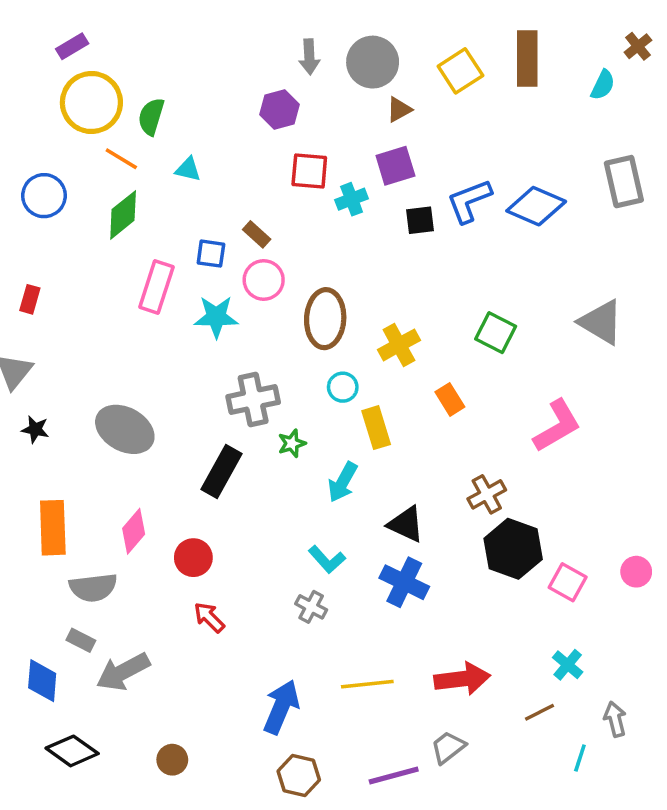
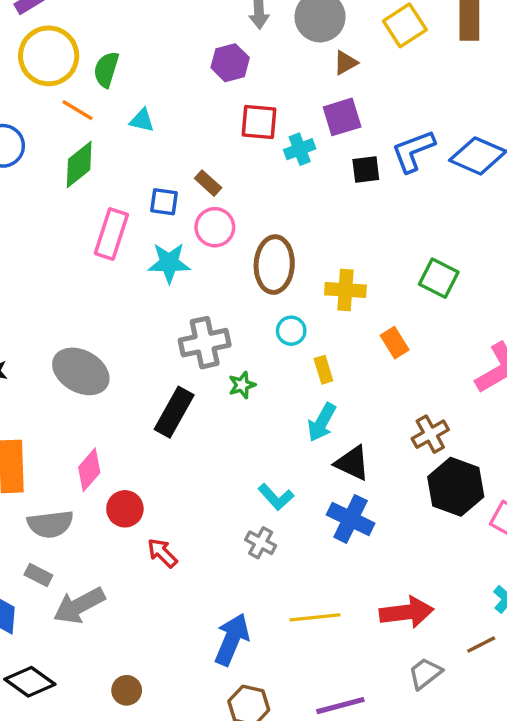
yellow cross: (399, 345) -> (345, 290), turned 33
yellow rectangle: (376, 428) -> (323, 370), size x0.7
cyan arrow: (343, 482) -> (322, 422), moved
red circle: (193, 558) -> (125, 509), moved
gray trapezoid: (448, 747) -> (425, 673), moved

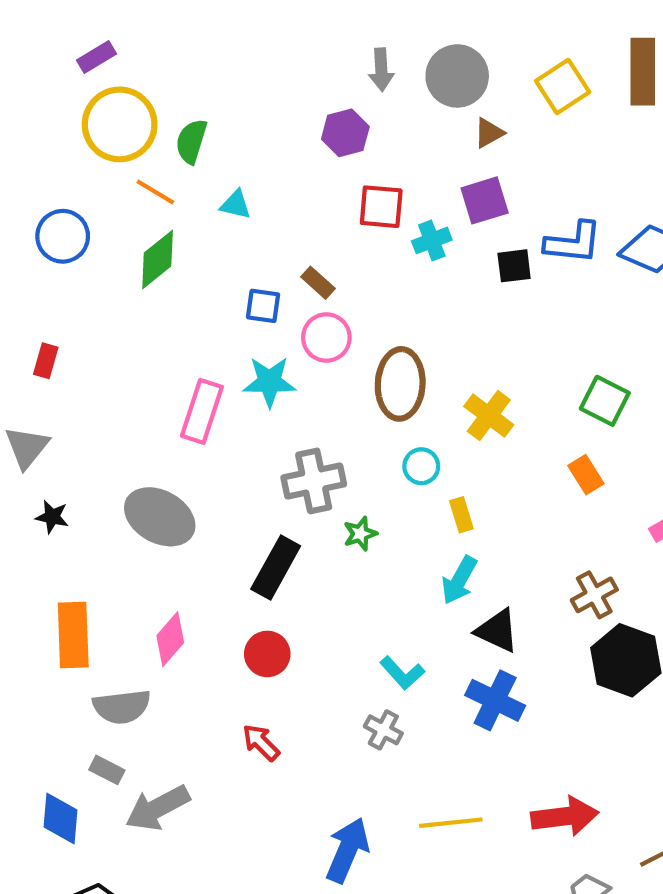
blue L-shape: (413, 151) -> (573, 243), turned -153
pink rectangle: (111, 234) -> (202, 411), moved
yellow cross: (345, 290) -> (489, 416), turned 33
orange rectangle: (395, 343) -> (586, 475), moved
red circle: (125, 509) -> (267, 654), moved

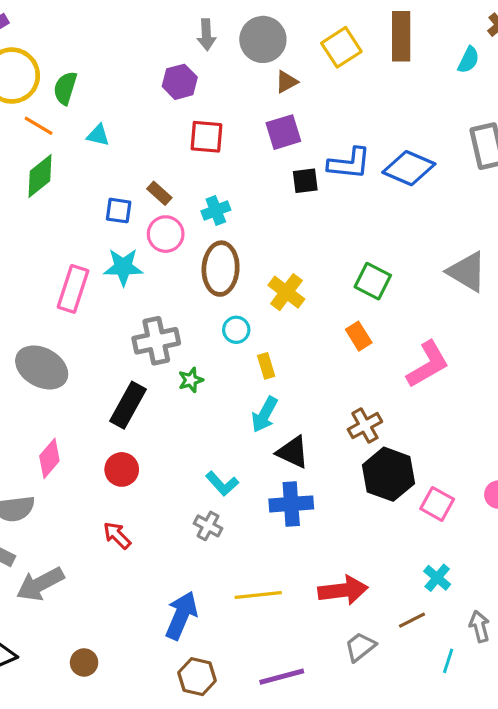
cyan cross: (432, 240) -> (216, 211), moved
blue cross: (495, 700) -> (291, 504), turned -30

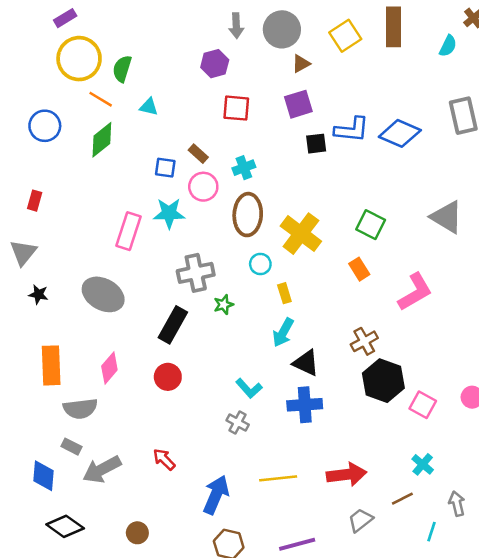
yellow cross: (286, 292) -> (301, 234), size x1.4
red arrow: (117, 535) -> (164, 459), moved

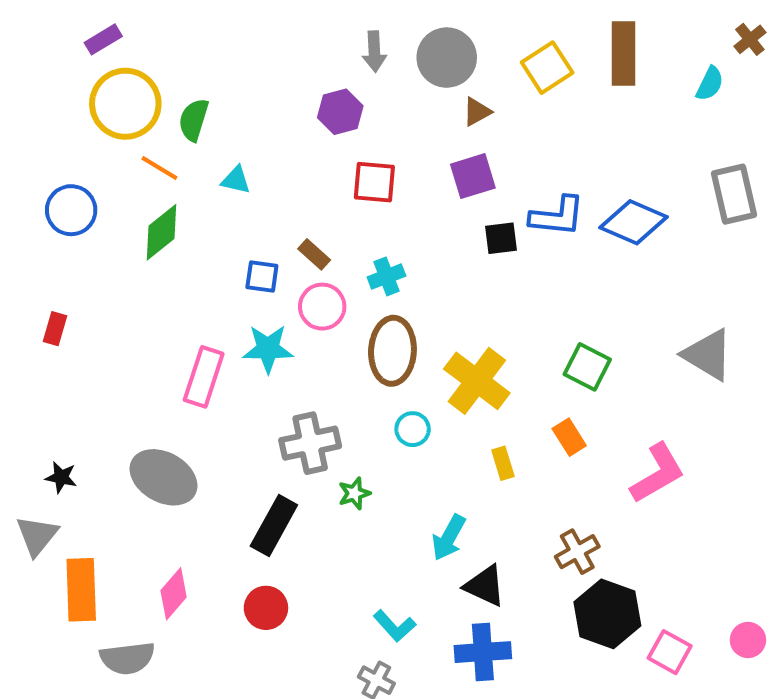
gray triangle: (23, 253) -> (37, 536), moved
yellow rectangle: (284, 293) -> (503, 463), moved

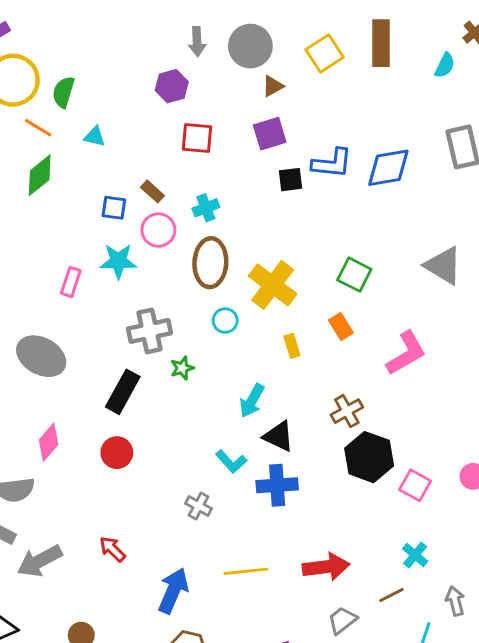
blue diamond: (633, 222) -> (388, 168), turned -33
pink rectangle: (204, 377) -> (71, 282), size x0.7
cyan L-shape: (394, 626) -> (231, 462), moved

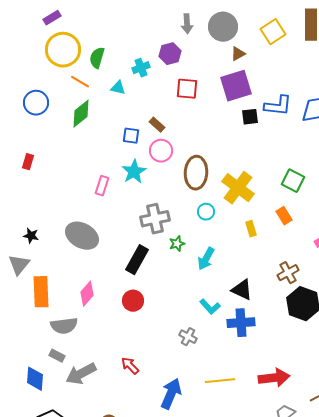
purple square: (270, 134) -> (236, 86), size x1.4
cyan cross: (206, 208) -> (141, 68), moved
cyan star: (118, 261) -> (134, 172), turned -30
cyan arrow: (252, 401) -> (206, 259), moved

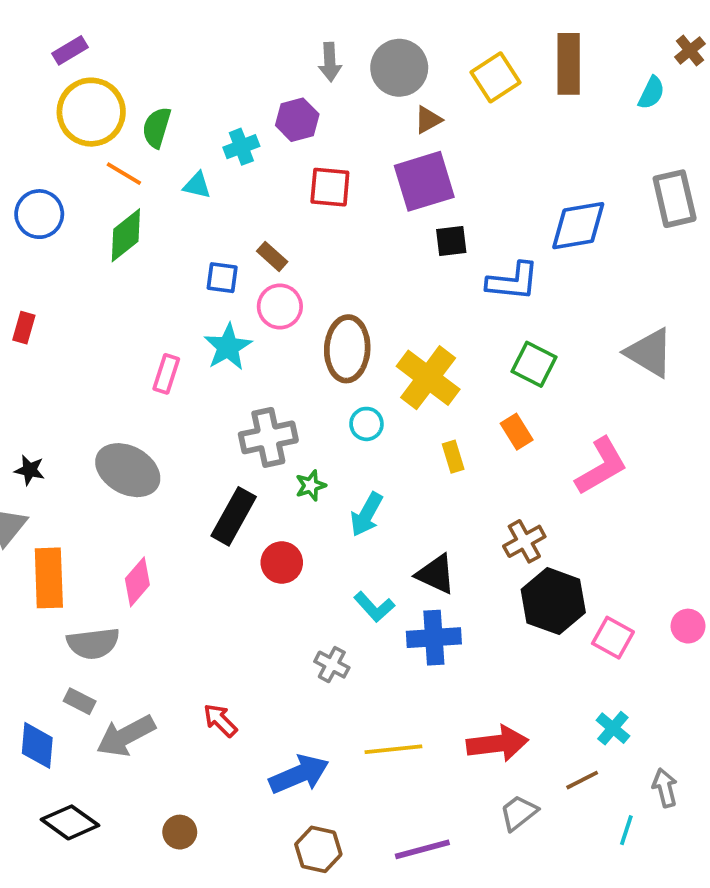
blue L-shape: (278, 106) -> (513, 281), moved
red circle: (133, 301) -> (282, 563), moved
blue arrow: (171, 394) -> (299, 774), turned 44

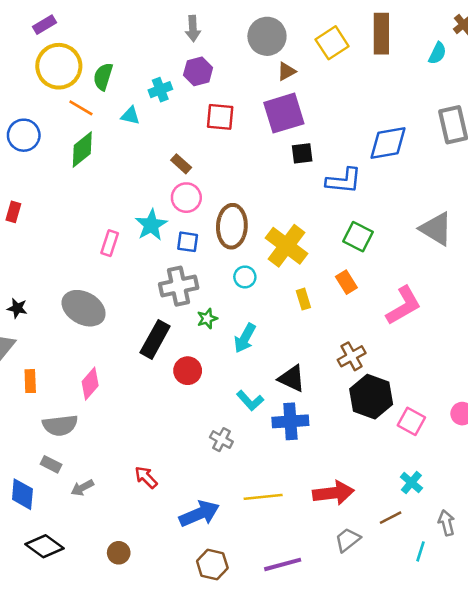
gray arrow: (330, 62) -> (193, 28), moved
blue square: (222, 278) -> (188, 242), moved
orange rectangle: (49, 578) -> (30, 381), size x0.6
gray arrow: (126, 736) -> (82, 488), size x0.6

